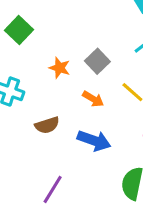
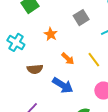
gray square: (97, 61) -> (81, 18), moved

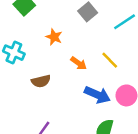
blue arrow: (63, 85) -> (97, 95), moved

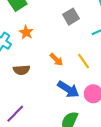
orange star: (54, 37) -> (26, 32), moved

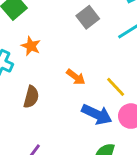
yellow line: (84, 61) -> (116, 87), moved
brown semicircle: (22, 70) -> (31, 97), turned -63

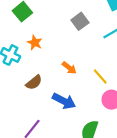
brown semicircle: (31, 97) -> (34, 82), turned 35
blue arrow: (97, 114) -> (64, 101), moved

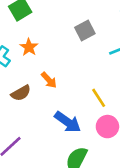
orange arrow: (69, 68) -> (49, 80), moved
blue arrow: (64, 101) -> (68, 122), moved

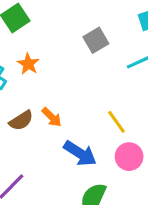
orange arrow: (49, 80) -> (52, 117), moved

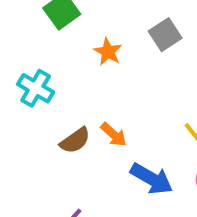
orange star: (28, 64) -> (108, 52), moved

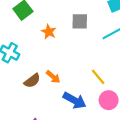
gray square: (165, 35) -> (80, 21), turned 35

